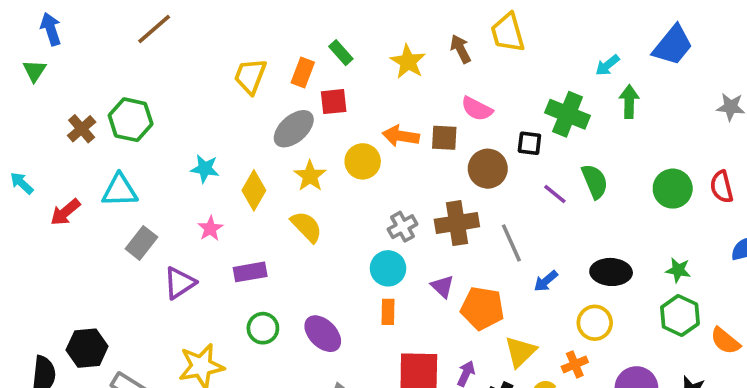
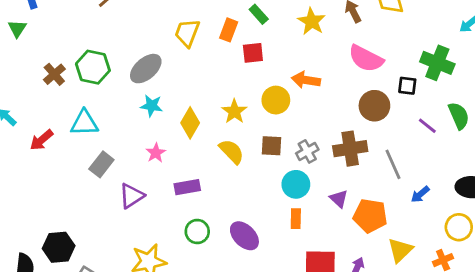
pink semicircle: (477, 109) -> (366, 59), size x1.4
gray ellipse: (294, 129) -> (146, 69), moved
brown square: (444, 138) -> (272, 146), moved

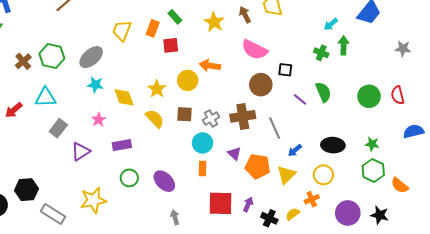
green cross: (437, 63) -> (321, 53), moved, size x0.6
yellow diamond: (190, 123) -> (124, 97), turned -50
yellow triangle: (400, 250) -> (286, 175), moved

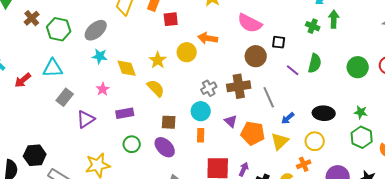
brown cross: (23, 61) -> (32, 18), moved
green semicircle: (323, 92) -> (315, 63), turned 36
brown square: (184, 114) -> (169, 122), moved

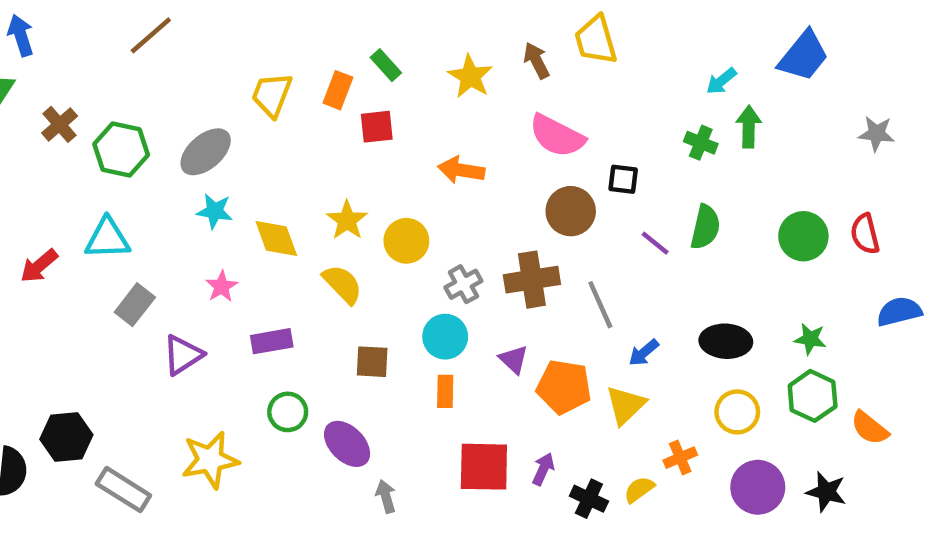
yellow circle: (187, 52) -> (406, 241), moved
yellow circle: (315, 141) -> (737, 412), moved
purple ellipse: (165, 147) -> (347, 444), moved

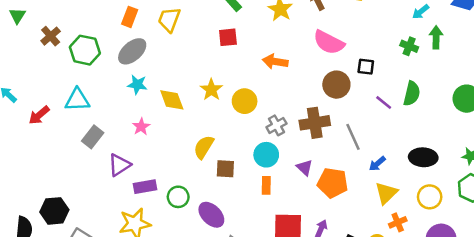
orange rectangle: (338, 90) -> (130, 17), moved
yellow semicircle: (342, 284) -> (204, 147), moved, turned -105
purple rectangle: (272, 341) -> (145, 187), moved
yellow triangle: (625, 405) -> (386, 193), moved

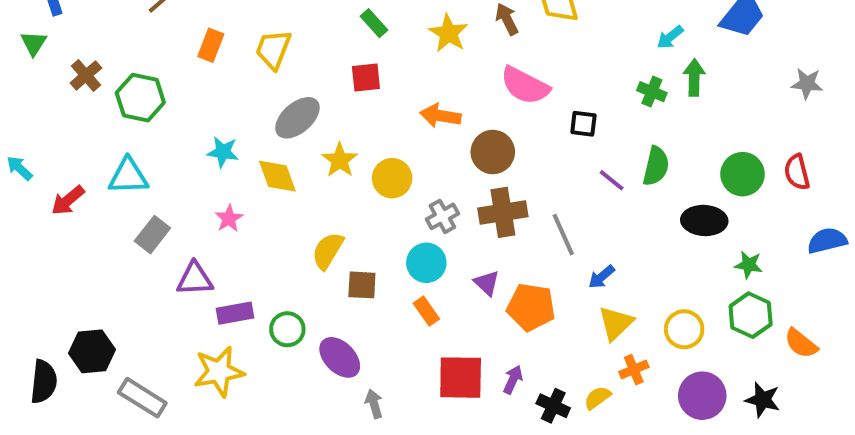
gray ellipse: (132, 51) -> (297, 118), moved
brown circle: (336, 85) -> (493, 152), moved
black ellipse: (423, 157) -> (704, 220), moved
purple triangle: (119, 165) -> (195, 279), turned 30
orange rectangle: (266, 185) -> (426, 311), turned -36

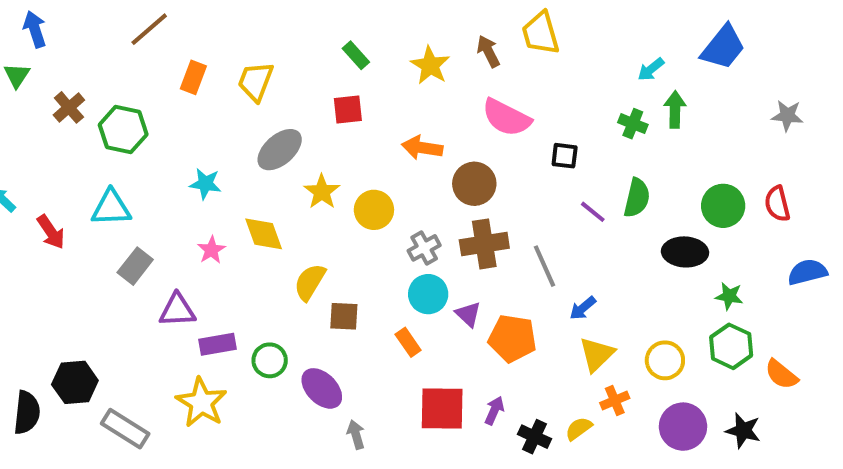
yellow diamond: (277, 176) -> (264, 234), moved
red arrow: (68, 200) -> (51, 232), turned -84
cyan circle: (426, 263) -> (428, 294), moved
yellow star: (219, 372) -> (201, 402), turned -30

